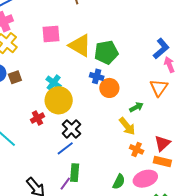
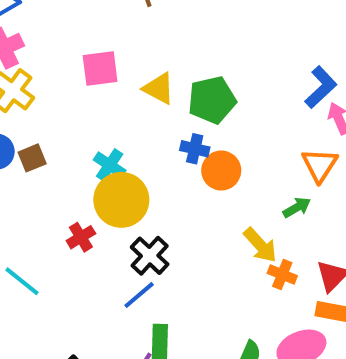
yellow triangle: (80, 45) -> (159, 88), size x0.7
green arrow: (136, 107) -> (297, 208), moved
orange cross: (137, 149) -> (282, 275), moved

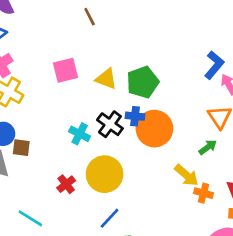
brown square: (32, 158) -> (21, 148), moved, turned 36
orange circle: (221, 171) -> (154, 129), size x1.4
yellow circle: (121, 200) -> (105, 174), moved
black cross: (150, 256) -> (110, 124), moved

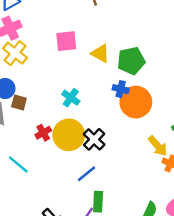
black cross: (110, 124) -> (94, 139), moved
yellow circle: (105, 174) -> (69, 135), moved
red cross: (66, 184) -> (43, 133), moved

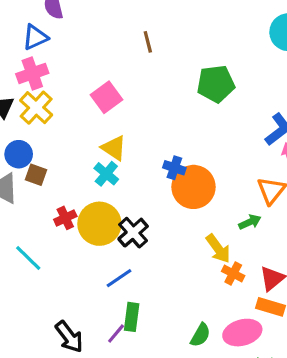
pink square: (66, 41) -> (107, 97), turned -35
yellow triangle: (100, 53) -> (114, 148), moved
green pentagon: (131, 61) -> (216, 84), moved

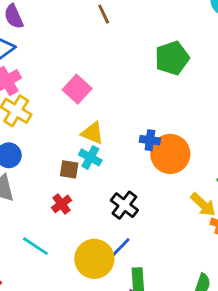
brown line: (148, 42) -> (104, 14), moved
brown square: (36, 175) -> (69, 169), moved
yellow circle: (99, 224) -> (94, 259), moved

